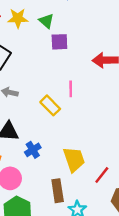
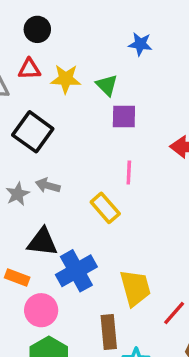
pink line: (71, 89) -> (129, 172), moved
blue cross: (33, 150) -> (76, 271), size x1.6

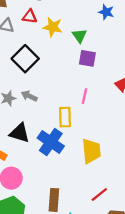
yellow rectangle: (105, 208) -> (65, 117), turned 30
blue cross: (76, 271) -> (51, 142), moved, turned -35
yellow trapezoid: (135, 288) -> (91, 151), moved

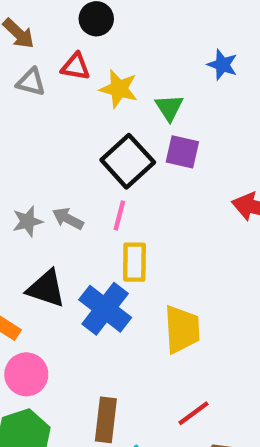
black square: (25, 59) -> (128, 161), moved
pink line: (85, 96) -> (119, 215), moved

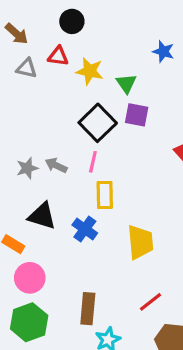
blue cross: (105, 309) -> (85, 229), size x0.7

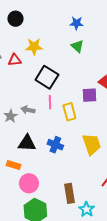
red triangle: (58, 56) -> (15, 60), moved
green triangle: (126, 83) -> (77, 46), moved
purple square: (137, 115) -> (90, 95), moved
yellow rectangle: (105, 195) -> (69, 112), moved

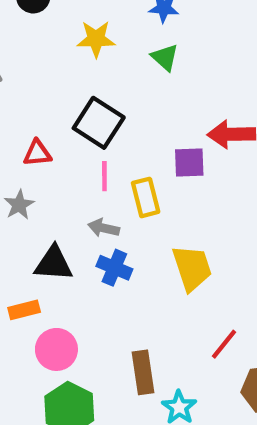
yellow star: (34, 47) -> (96, 39), moved
red triangle: (15, 60) -> (37, 153), moved
gray arrow: (28, 110) -> (104, 228), moved
orange rectangle: (14, 165) -> (24, 310), turned -32

